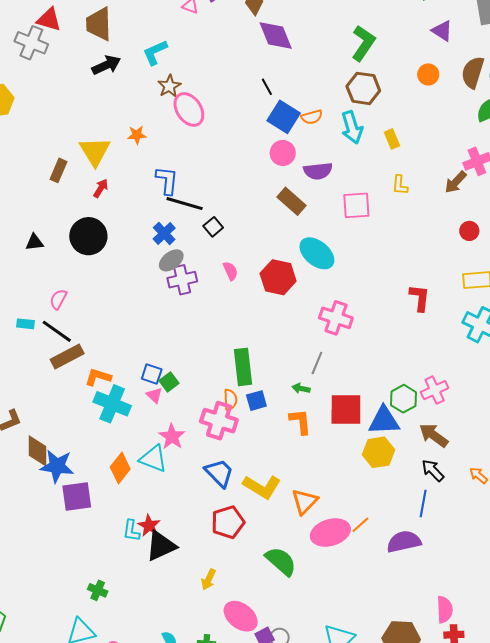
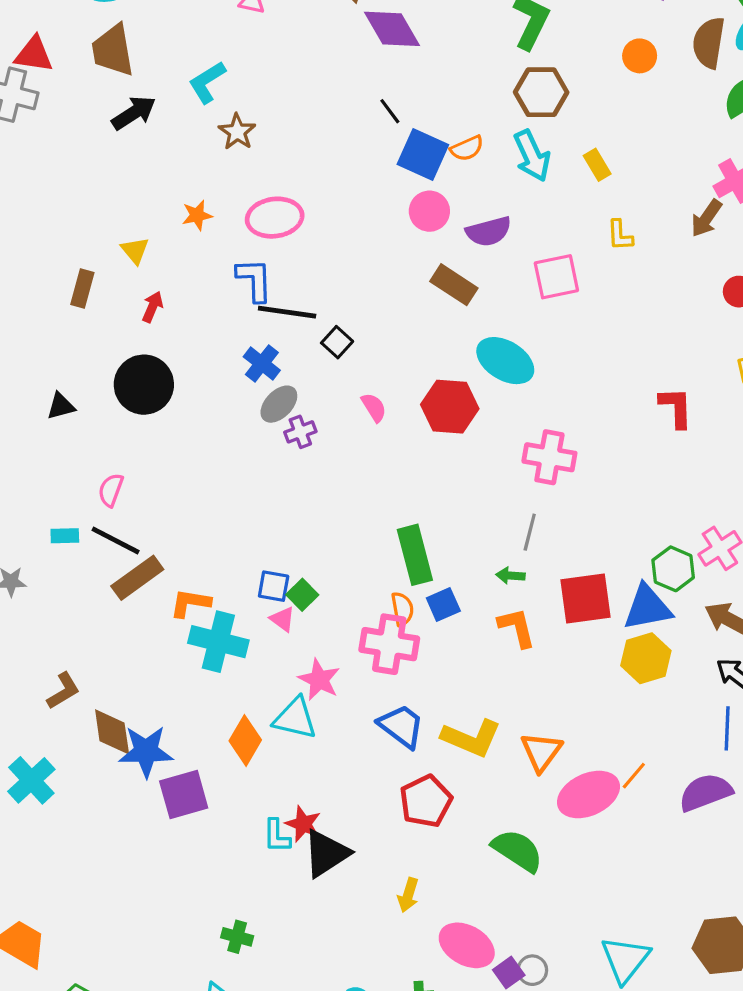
pink ellipse: (189, 109) -> (275, 218), moved, turned -56
yellow triangle: (95, 151) -> (135, 250), size x0.6
purple cross: (182, 280) -> (300, 432), size x0.7

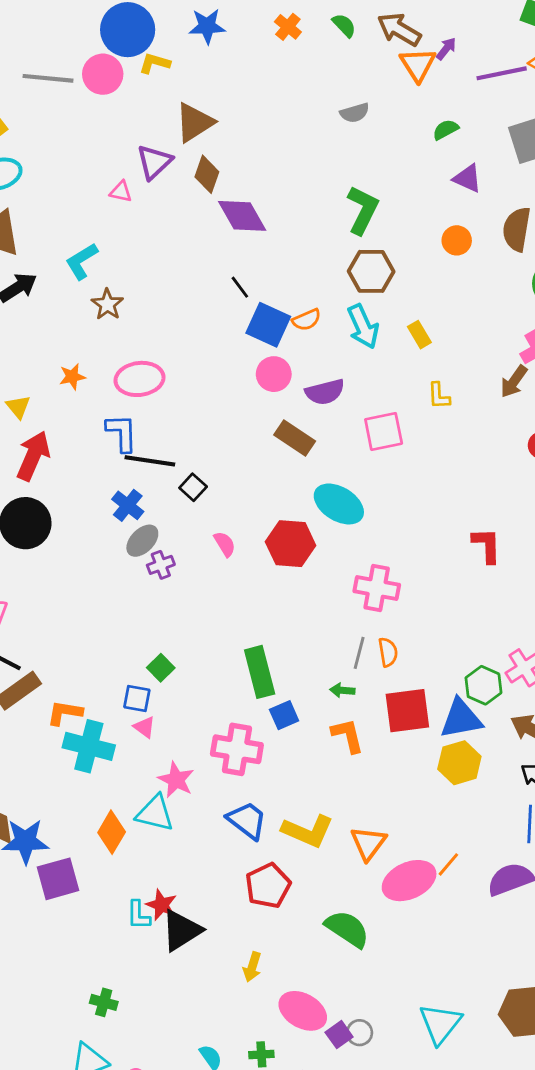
red arrow: (152, 307) -> (33, 456), size x1.8
green square: (302, 595) -> (161, 668), moved
orange semicircle: (402, 609) -> (388, 652), moved

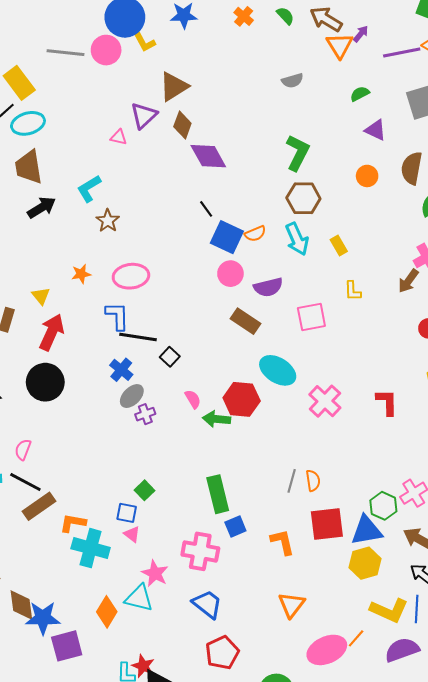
yellow L-shape: (155, 63) -> (145, 42), turned -135
pink cross: (377, 588) -> (325, 401), moved, turned 32
green arrow: (342, 690) -> (216, 419), moved, size x1.5
yellow L-shape: (308, 831) -> (389, 610), moved
orange triangle: (368, 843) -> (292, 605), moved

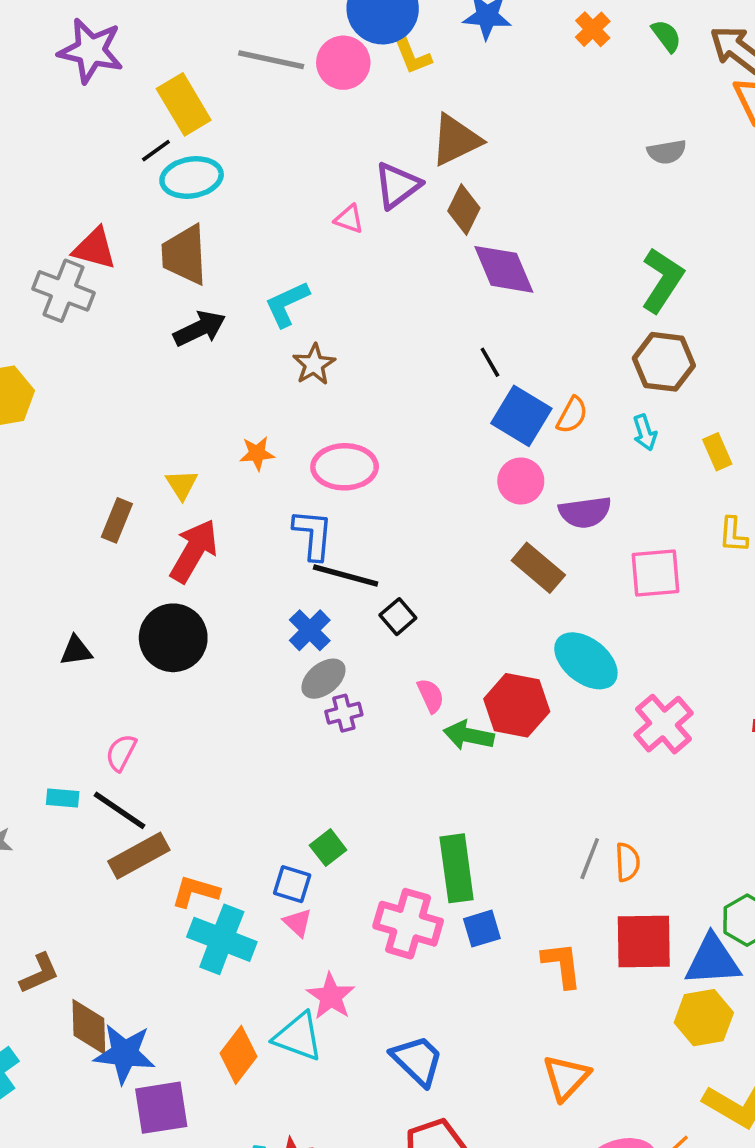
orange semicircle: (255, 234) -> (572, 415), turned -45
cyan arrow: (297, 239) -> (645, 433), size x0.6
pink cross: (200, 551) -> (408, 924), moved

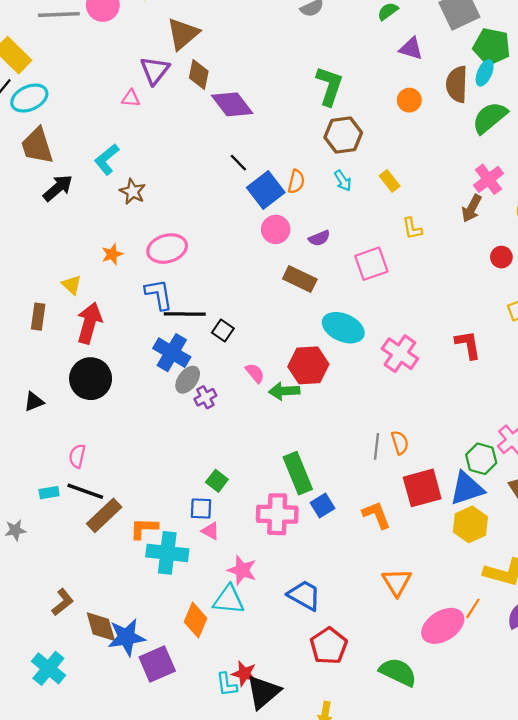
blue square: (521, 416) -> (266, 190), turned 36
purple semicircle: (585, 512) -> (319, 238), size x0.7
blue cross: (310, 630) -> (172, 353), size x1.4

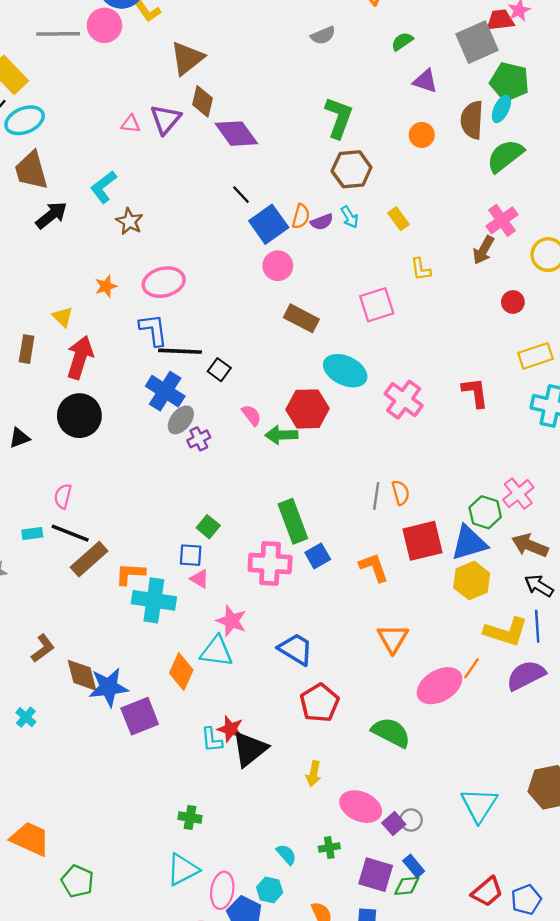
purple triangle: (155, 70) -> (166, 119), moved
purple semicircle: (319, 238) -> (322, 222), moved
cyan cross: (48, 668) -> (26, 717), size x0.6

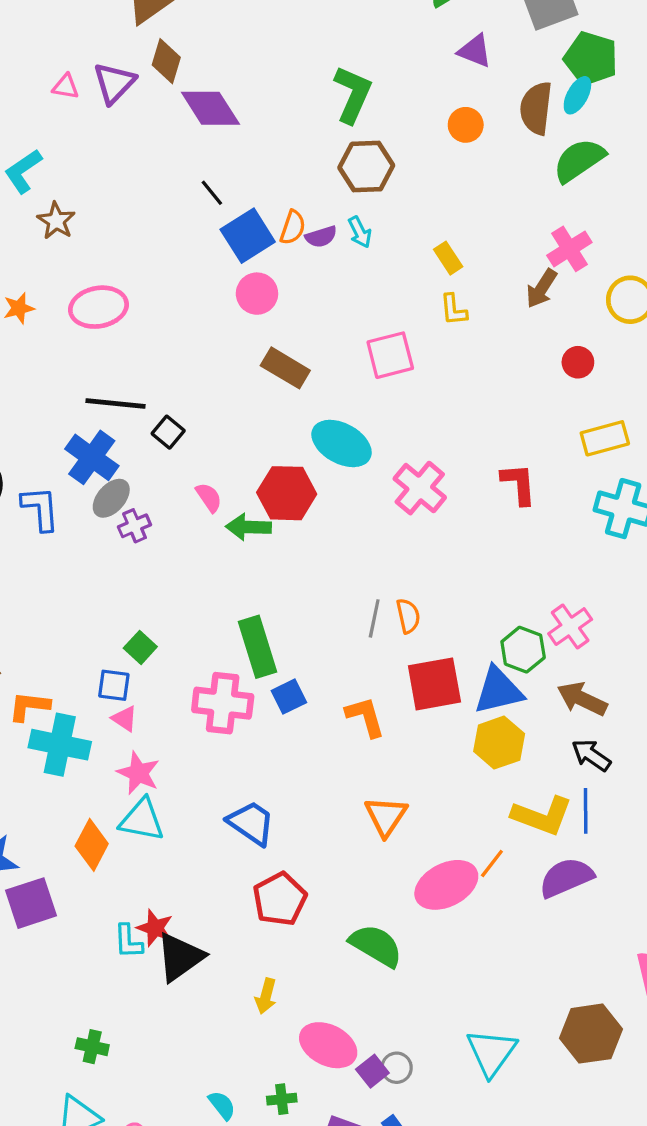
yellow rectangle: (399, 219) -> (448, 258), moved
blue L-shape: (153, 330) -> (40, 508), moved
pink star: (231, 621) -> (138, 773), moved

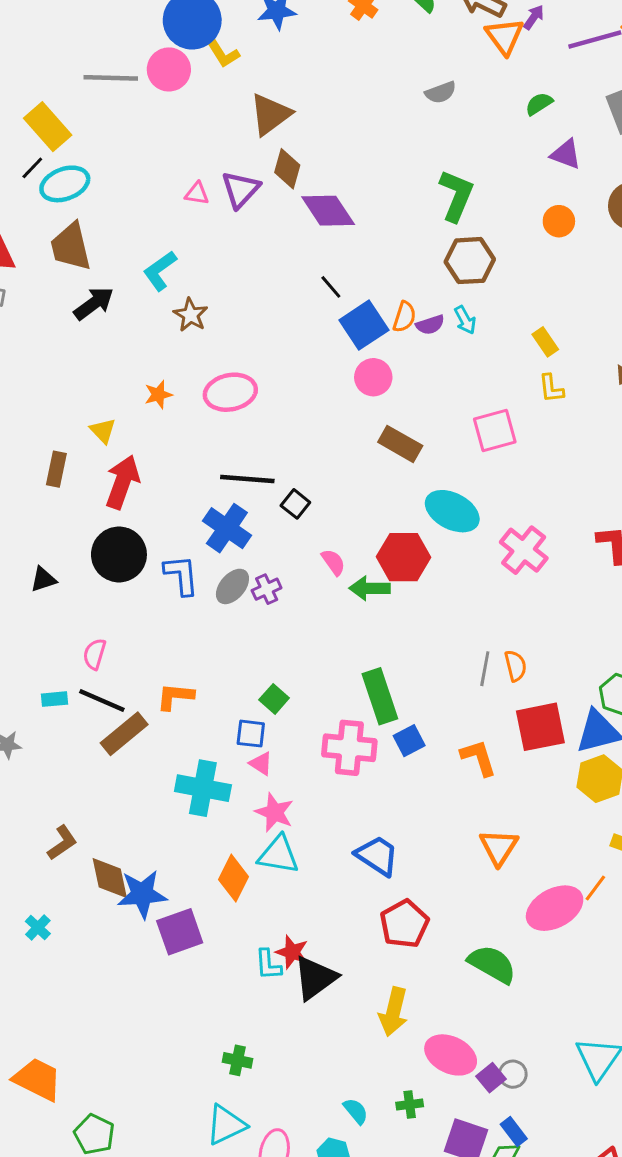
gray ellipse: (111, 498) -> (232, 586), moved
orange L-shape: (29, 706) -> (175, 696), moved
yellow arrow: (266, 996) -> (393, 1012), size x1.5

